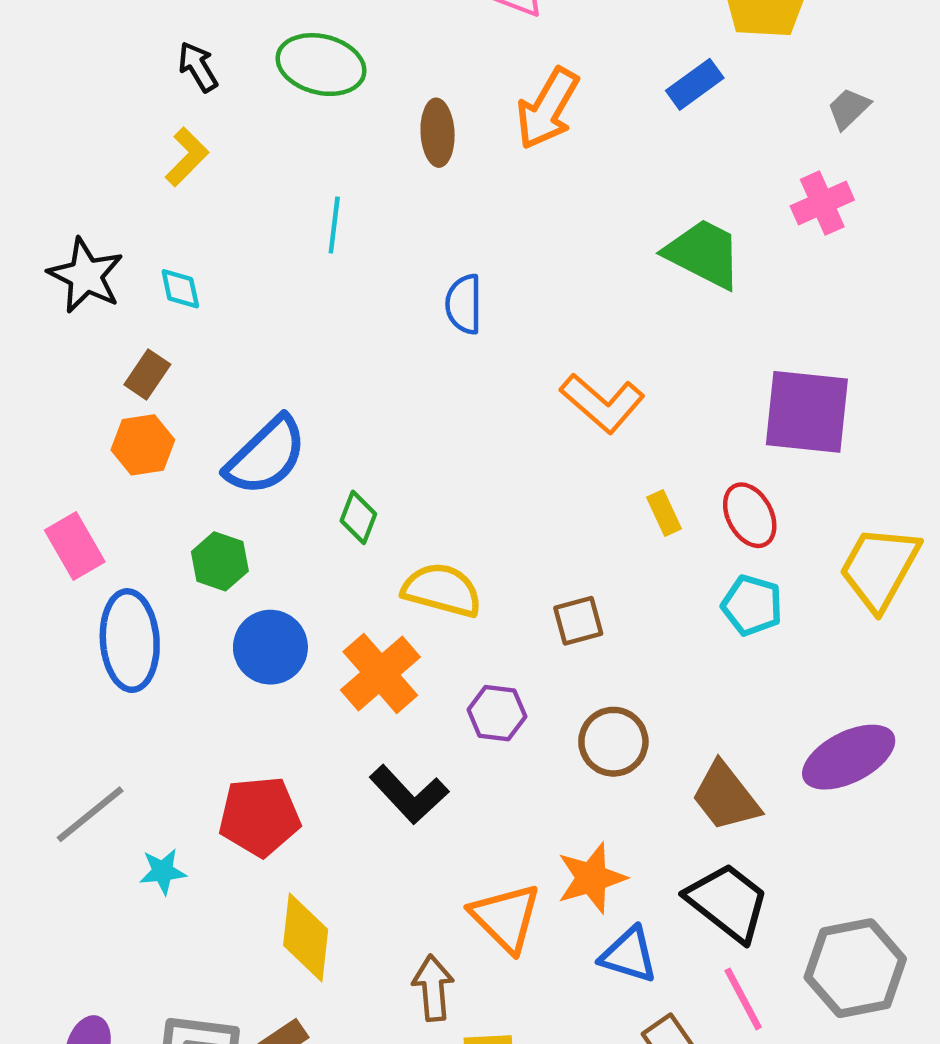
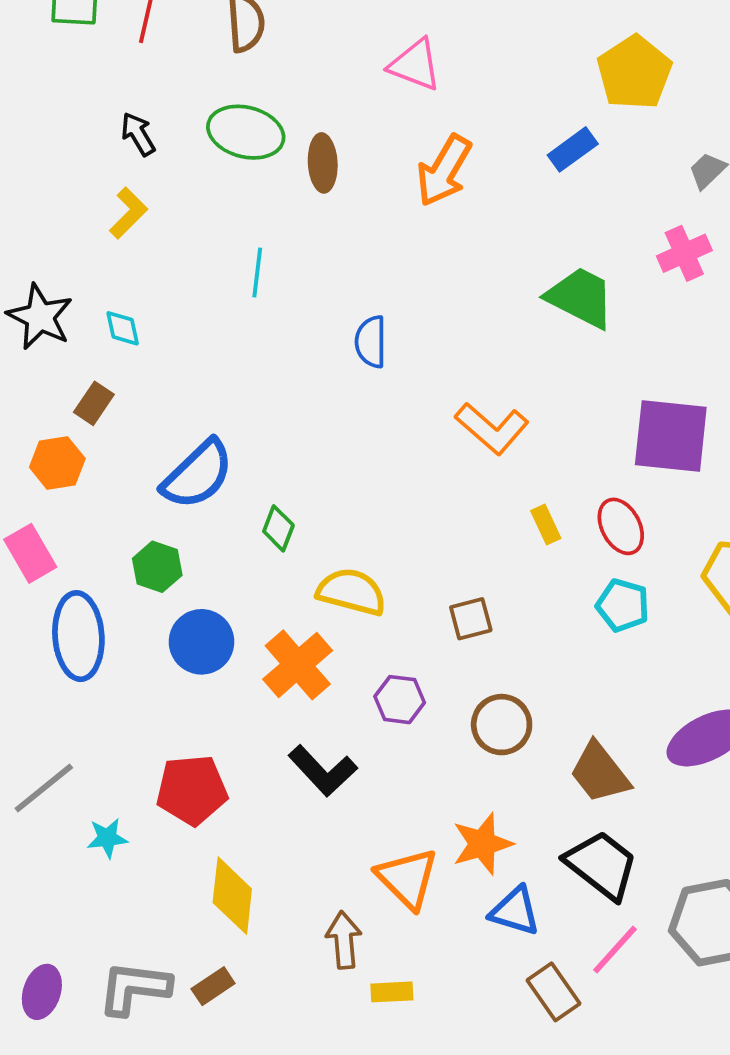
brown ellipse: (438, 133) -> (323, 163), moved
orange hexagon: (143, 445) -> (57, 463), moved
pink line: (743, 999) -> (615, 950), turned 70

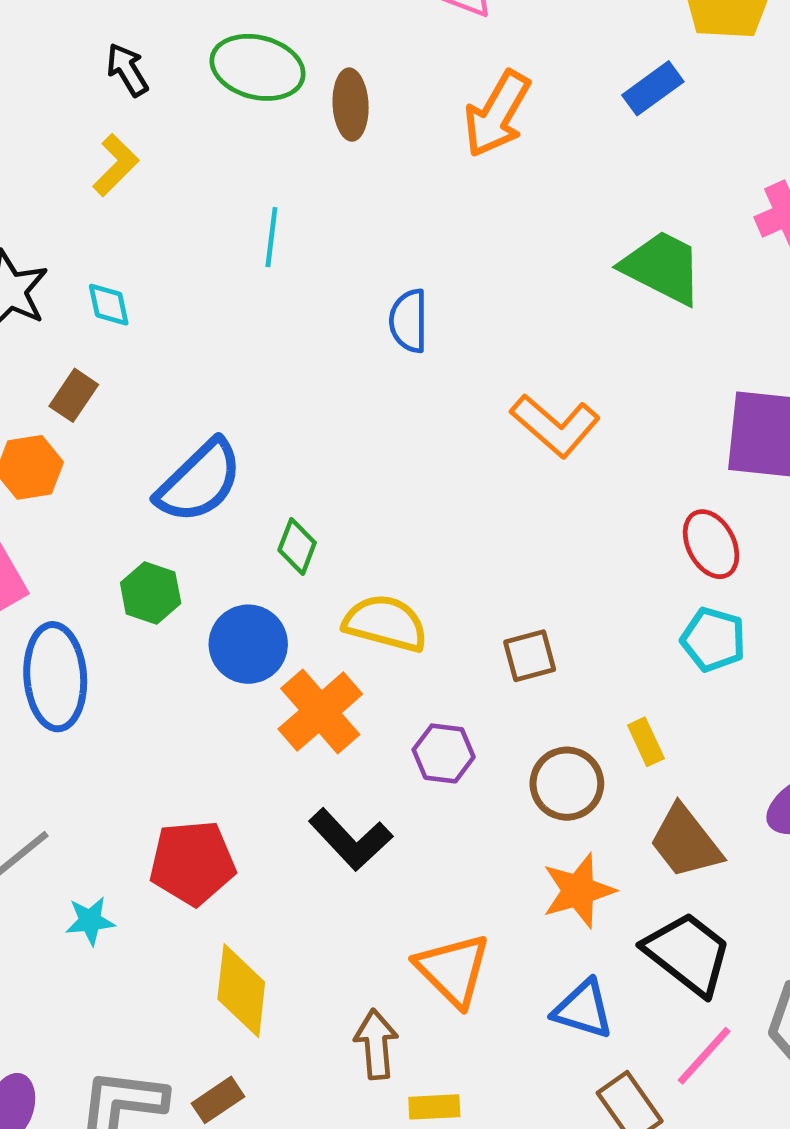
yellow rectangle: (546, 524) -> (646, 742), moved
blue circle: (202, 642) -> (248, 644), moved
orange star: (482, 844) -> (578, 891), moved

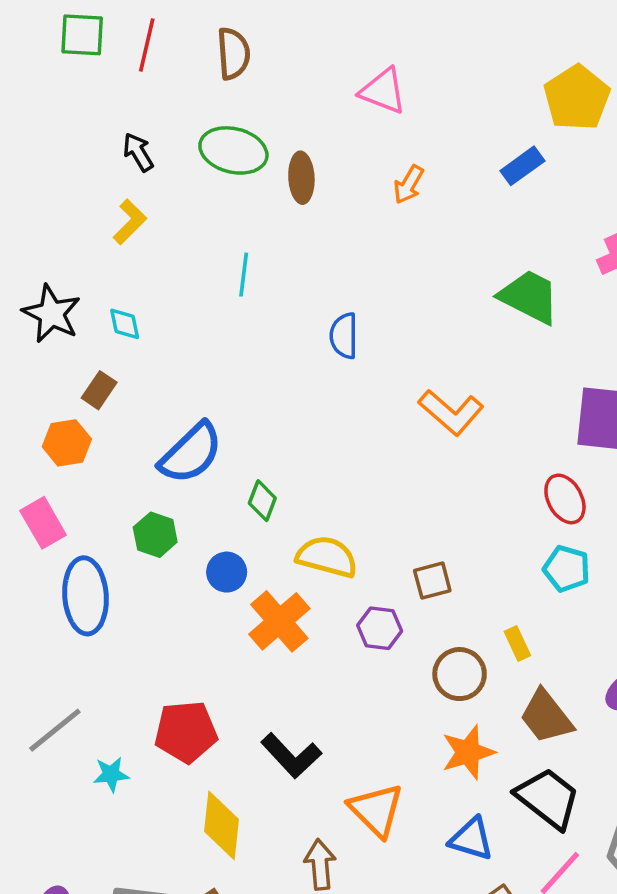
orange arrow: (497, 114) -> (409, 184), size x0.6
blue circle: (248, 644) -> (227, 572), size x0.7
purple hexagon: (444, 753) -> (380, 628), moved
black L-shape: (351, 839) -> (291, 756), moved

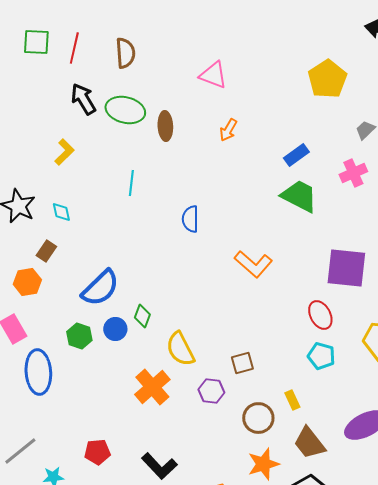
black arrow: (138, 152) -> (83, 99), moved, size x1.4
blue rectangle: (522, 166) -> (296, 155), moved
yellow semicircle: (327, 557) -> (180, 349), turned -132
blue circle: (227, 572) -> (115, 329), moved
red pentagon: (186, 732) -> (97, 452), size x0.7

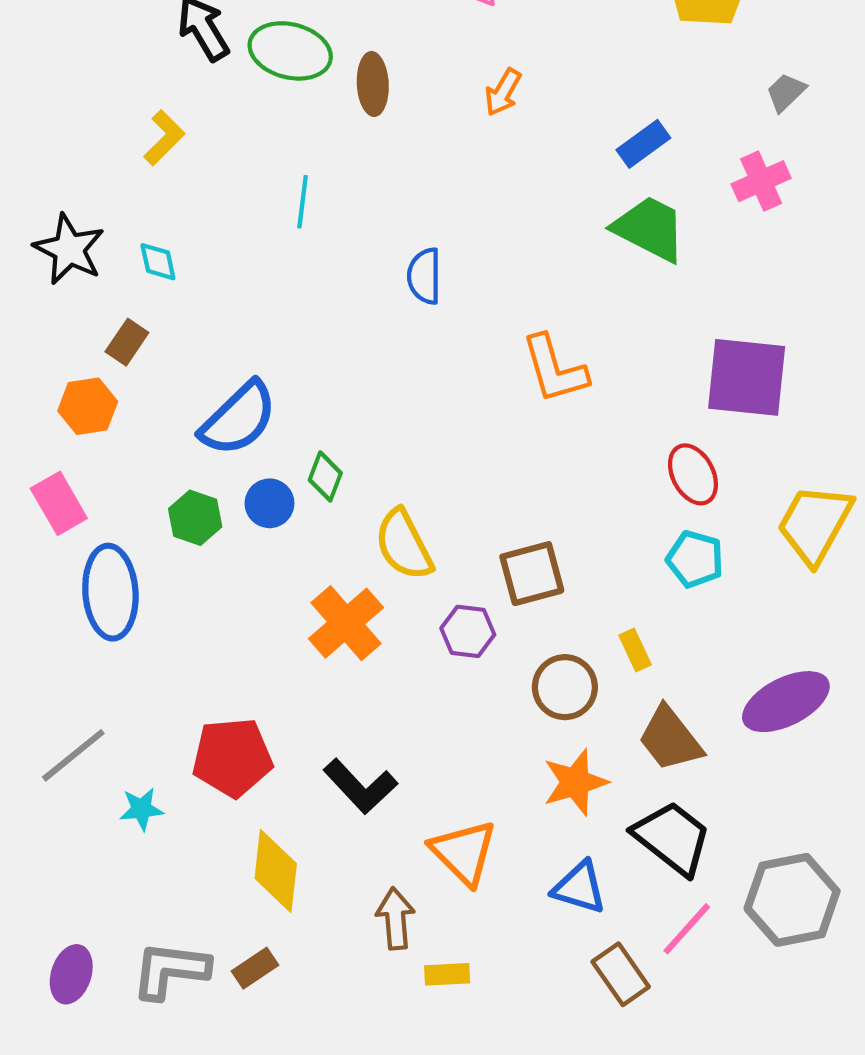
orange L-shape: (253, 264) -> (555, 369), turned 33
brown square: (242, 363) -> (532, 574), size x1.4
red pentagon: (97, 452) -> (232, 757), size x1.5

